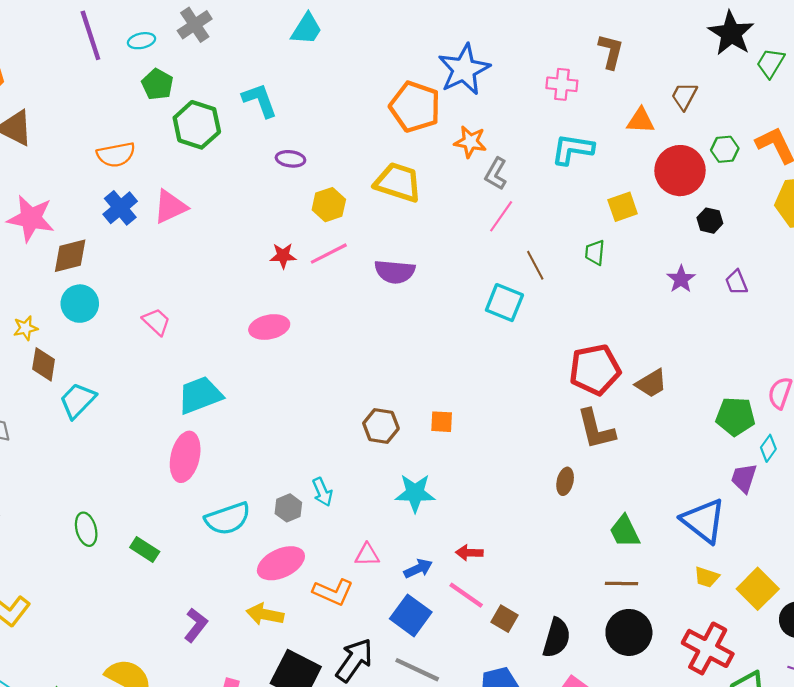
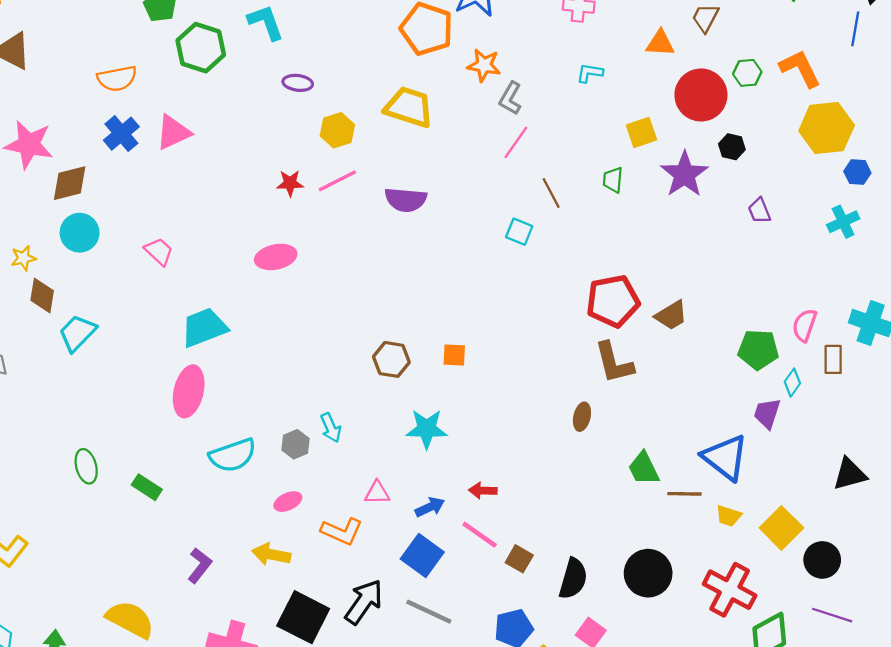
cyan L-shape: (573, 149) -> (590, 73), size x0.6
purple star: (681, 279) -> (684, 174), moved, size x1.6
cyan square: (504, 303) -> (519, 232), size x0.7
pink ellipse: (281, 563) -> (288, 502), size x0.6
brown line: (621, 583) -> (684, 494), moved

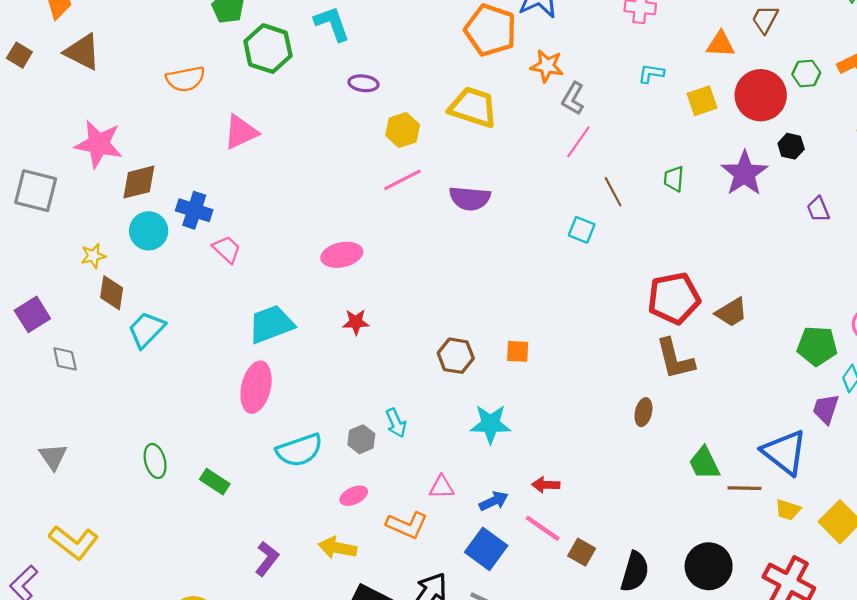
yellow square: (641, 132) -> (702, 101), moved
blue cross: (121, 134) -> (194, 210), moved, turned -32
red star: (290, 183) -> (356, 322), moved

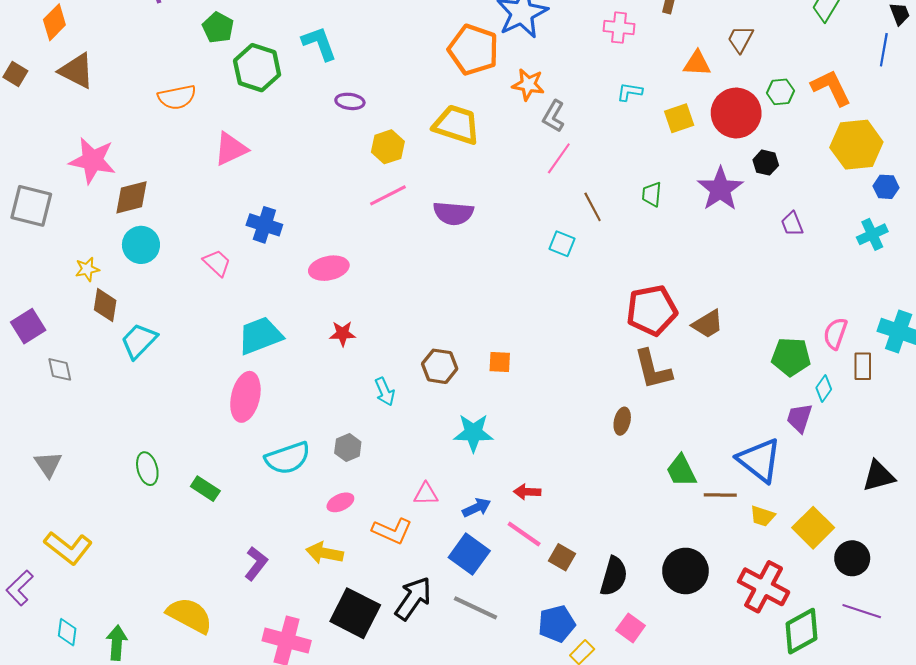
blue cross: (194, 210) -> (264, 225), moved
cyan arrow: (396, 423) -> (385, 392), moved

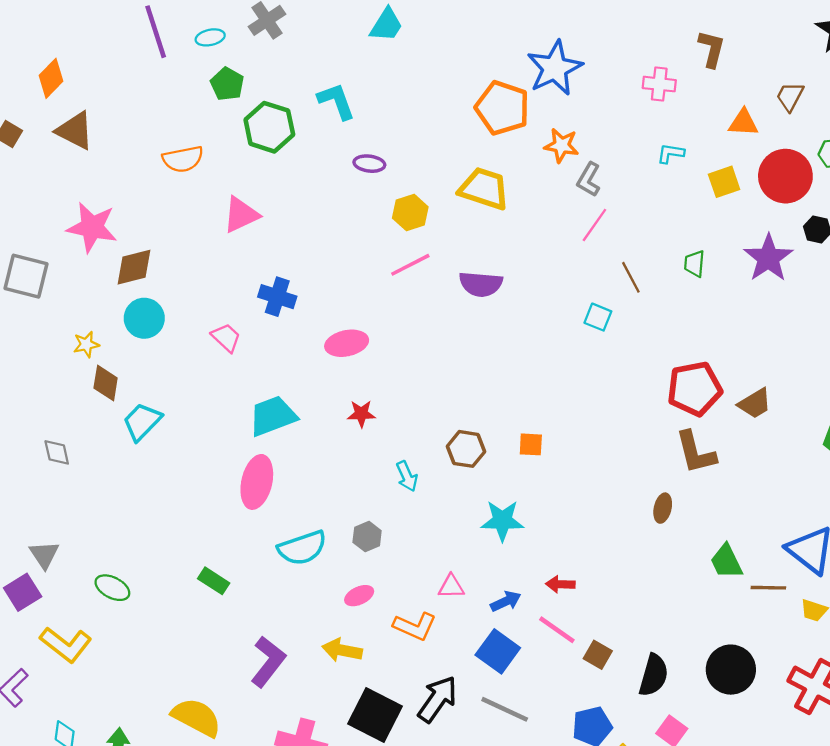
purple square: (28, 326) -> (23, 592), moved
green ellipse: (147, 469) -> (112, 588), moved, turned -48
purple L-shape: (256, 564) -> (268, 662), size x1.4

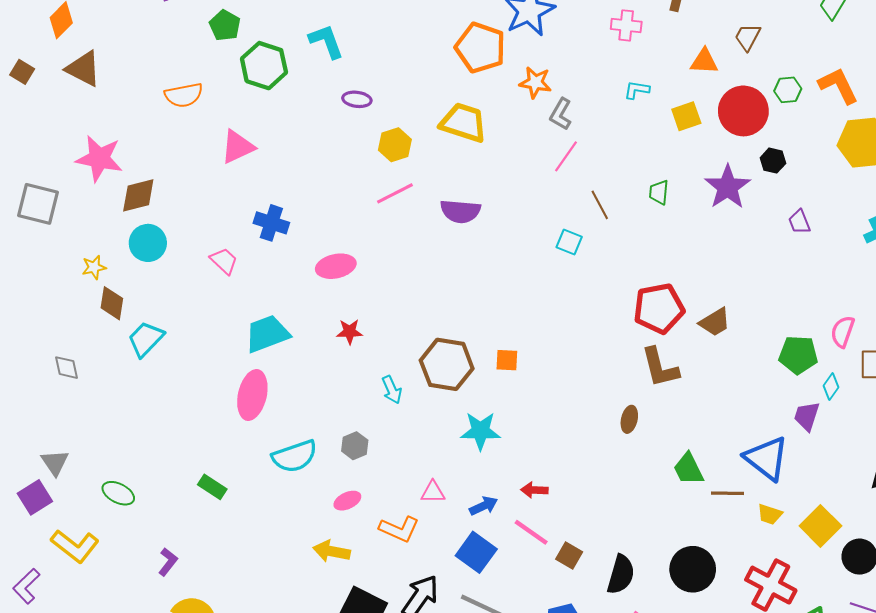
brown hexagon: (466, 449) -> (447, 364), size x1.5
purple L-shape: (268, 662) -> (168, 562), moved, size x0.6

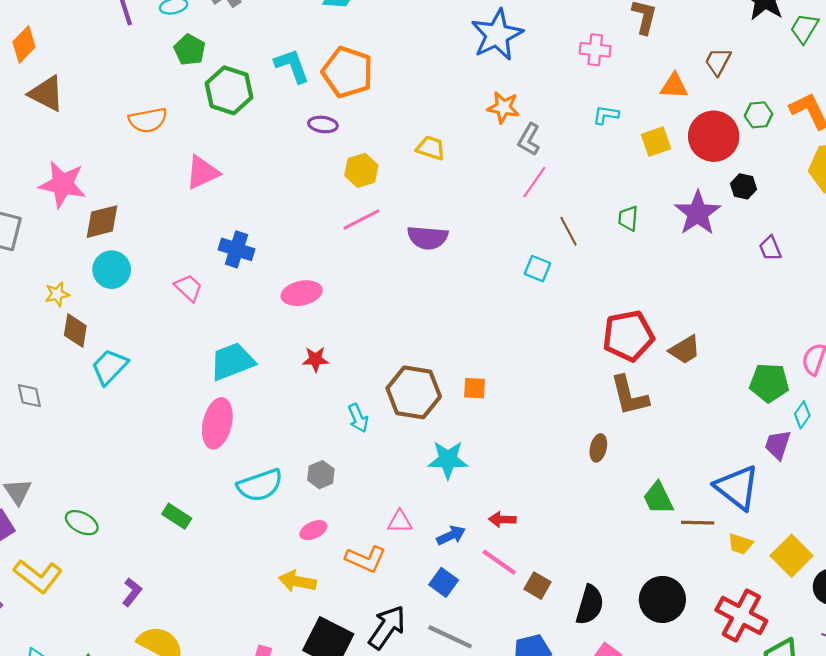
orange pentagon: (480, 48) -> (348, 72), moved
yellow trapezoid: (464, 123) -> (431, 148), size x0.6
blue square: (476, 552) -> (444, 582), size x0.7

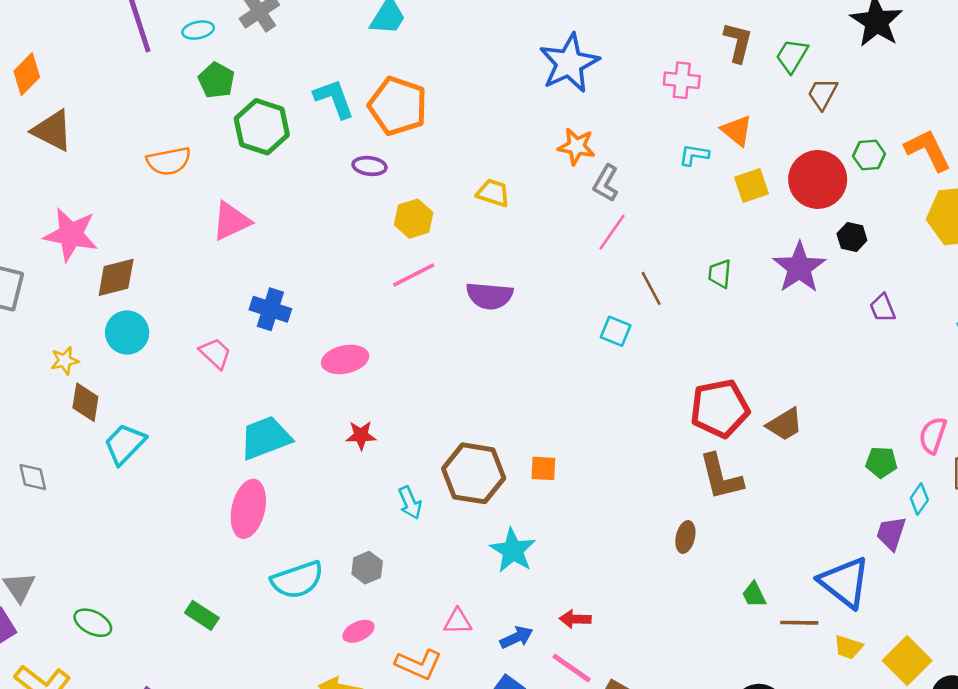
green trapezoid: (804, 28) -> (792, 56), moved
orange triangle: (674, 86) -> (737, 130), moved, turned 36
green pentagon: (769, 383) -> (881, 462), size x0.7
cyan star: (448, 460) -> (513, 550), turned 30
green trapezoid: (658, 498) -> (754, 595), size x0.7

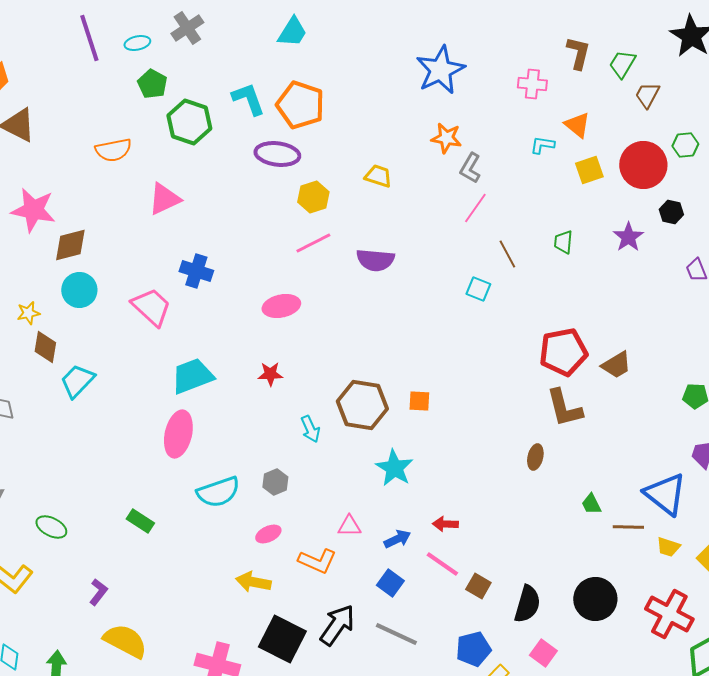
purple ellipse: (370, 166) -> (277, 154), size x1.6
purple star: (799, 268) -> (628, 237), size x0.7
pink trapezoid: (215, 353) -> (151, 307), size x1.5
pink ellipse: (345, 359) -> (281, 306), moved

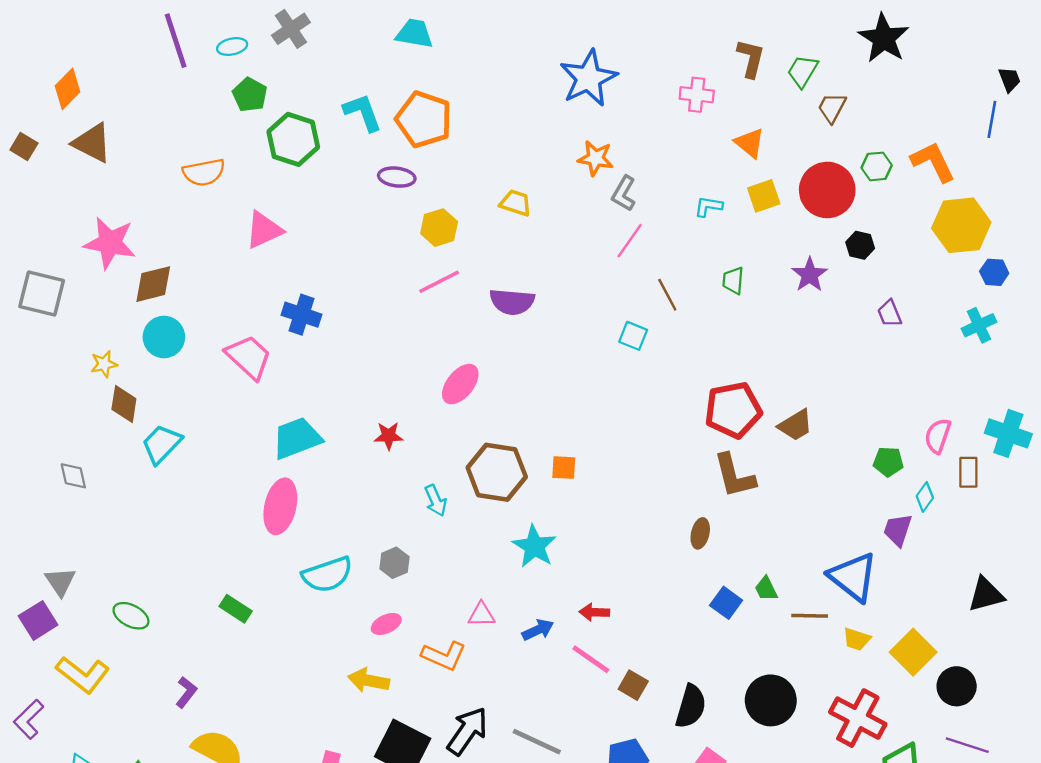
cyan trapezoid: (292, 32) -> (414, 34), turned -112
cyan L-shape: (542, 145) -> (708, 206), moved
purple ellipse: (277, 154) -> (397, 177), size x0.7
pink ellipse: (281, 306) -> (460, 384), moved, turned -39
blue square: (390, 583) -> (726, 603), moved

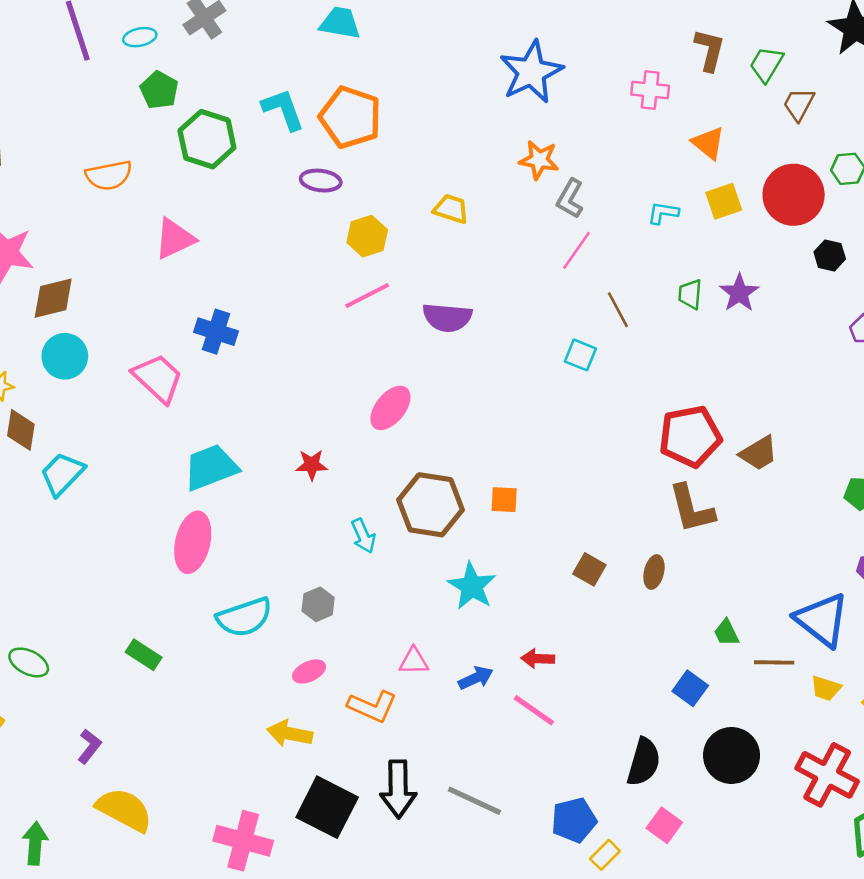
purple star: (810, 275) -> (739, 293), moved
blue square: (726, 603) -> (690, 688), moved
brown square: (633, 685) -> (589, 569), moved
black arrow: (467, 731) -> (398, 789), turned 144

